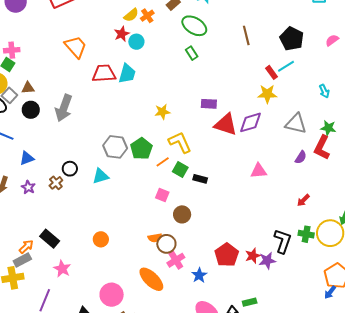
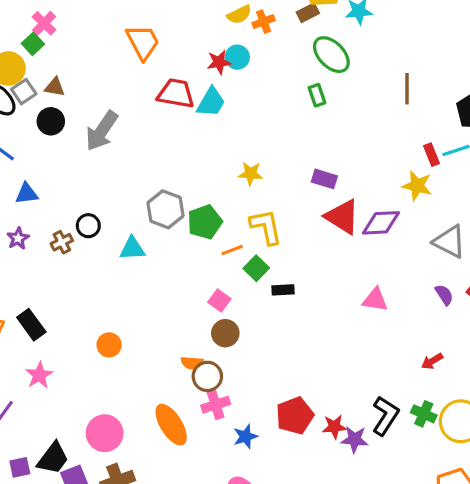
red star: (122, 34) -> (219, 62), moved
pink cross: (12, 50) -> (44, 23), turned 35
purple semicircle: (301, 157) -> (444, 295), turned -80
black rectangle: (200, 179) -> (283, 290), turned -32
brown circle: (182, 214) -> (225, 333), moved

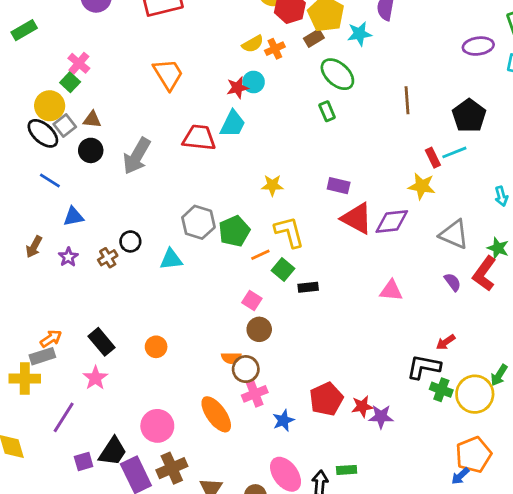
red trapezoid: (176, 93) -> (199, 138), moved
black rectangle: (31, 325) -> (101, 342), moved
black L-shape: (385, 416) -> (424, 367), moved, turned -108

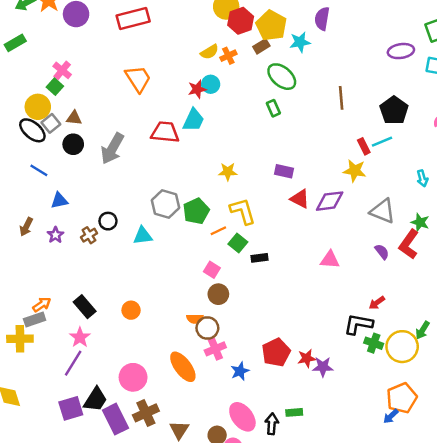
red triangle: (357, 218) -> (300, 199), size x0.7
purple line: (64, 417) -> (73, 363), moved
purple square: (84, 461) -> (71, 408), size x1.5

